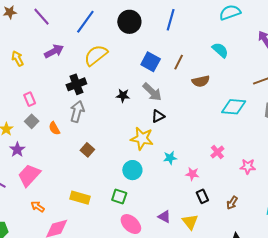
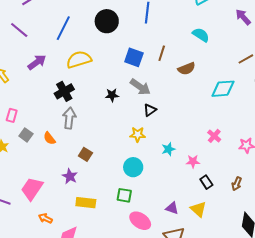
yellow semicircle: (96, 55) -> (79, 60), turned 30
pink rectangle: (30, 99) -> (12, 115), moved, turned 48
yellow star: (142, 138) -> (138, 134), size x0.7
purple star: (17, 150) -> (70, 176), moved

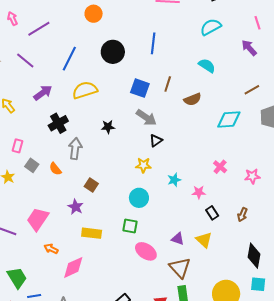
black cross: (64, 91) -> (58, 123), moved
black star: (112, 95) -> (108, 127), moved

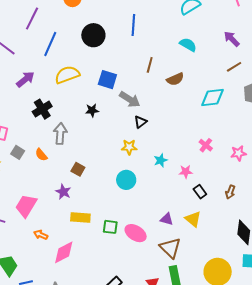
purple line: (39, 29) -> (32, 19), moved, turned -30
purple arrow: (249, 48) -> (232, 39), moved
blue square: (140, 88) -> (107, 80), moved
green square: (130, 226) -> (110, 227), moved

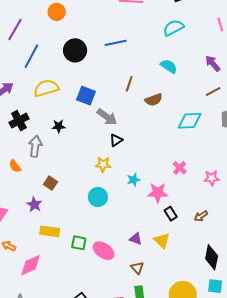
blue line: (133, 25) -> (116, 43), turned 70
black star: (92, 110) -> (59, 126), moved
pink star: (186, 172) -> (158, 193), size x1.5
brown arrow: (230, 192) -> (201, 216), turned 32
brown triangle: (170, 248) -> (137, 268), size x0.6

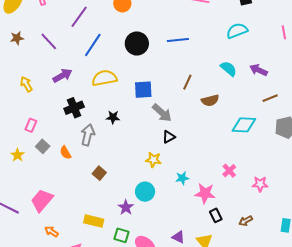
purple arrow: (213, 63) -> (259, 70), moved, turned -30
blue square: (86, 96) -> (143, 90), turned -30
purple star: (34, 205) -> (126, 207), moved

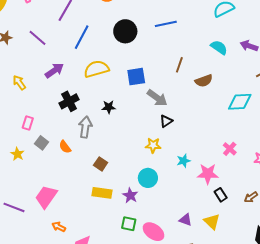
yellow rectangle: (94, 221) -> (102, 193), moved

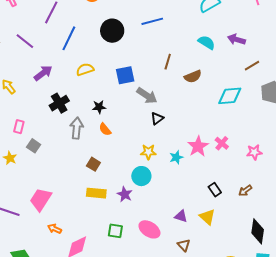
yellow semicircle: (96, 69) -> (85, 69), size x0.7
yellow star: (153, 145) -> (148, 152), moved
orange semicircle: (65, 147) -> (105, 129), moved
pink star: (208, 174) -> (198, 146), moved, turned -30
green square: (129, 224) -> (115, 231), moved

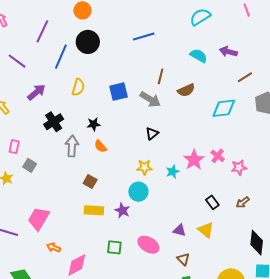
black circle: (112, 31) -> (88, 42), moved
yellow semicircle: (85, 69) -> (78, 87), turned 126
gray arrow: (147, 96) -> (150, 99), moved
pink star: (254, 152) -> (239, 168), moved

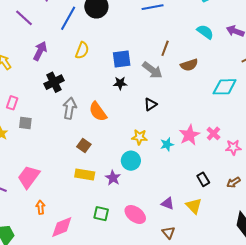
purple arrow: (36, 92) -> (40, 51), turned -30
black star: (94, 124) -> (120, 83), moved
orange semicircle: (100, 146) -> (98, 112), size x1.5
gray square: (30, 165) -> (25, 123), turned -32
orange arrow: (54, 248) -> (41, 207), turned 56

